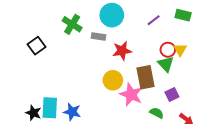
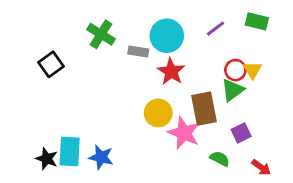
cyan circle: (112, 15) -> (167, 36), moved
red star: (122, 51) -> (171, 71), turned -30
green triangle: (166, 64) -> (233, 90), turned 36

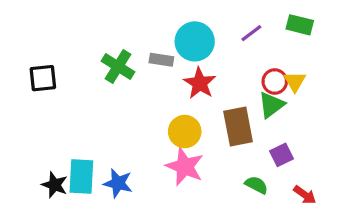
green cross: (101, 34) -> (118, 66), moved
black square: (51, 64) -> (43, 78), moved, turned 30
pink star: (184, 133) -> (185, 167), moved

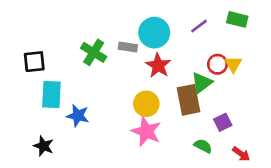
green triangle: (271, 105) -> (202, 83), moved
cyan rectangle: (81, 177) -> (51, 95), moved
blue star: (118, 183) -> (78, 116), moved

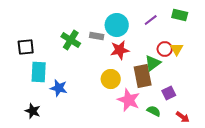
red star: (158, 66) -> (120, 50), turned 30
pink star: (146, 131) -> (129, 100), moved

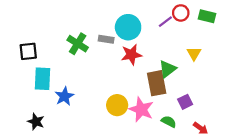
green rectangle: (180, 15) -> (207, 16), moved
red circle: (165, 49) -> (181, 13), moved
yellow circle: (111, 79) -> (117, 105), moved
blue star: (59, 88) -> (64, 96), turned 30

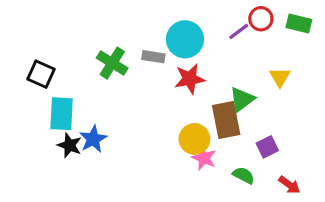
black square: (28, 51) -> (41, 74), turned 30
yellow circle: (117, 105) -> (194, 139), moved
pink star: (141, 110) -> (204, 158), size x0.7
black star: (36, 122) -> (69, 145), moved

